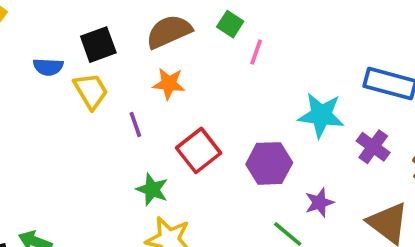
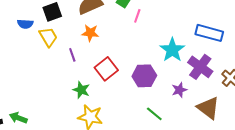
cyan star: (321, 115) -> (172, 50), turned 30
purple cross: (373, 147) -> (200, 67), size x1.4
purple star: (319, 202) -> (179, 90), moved

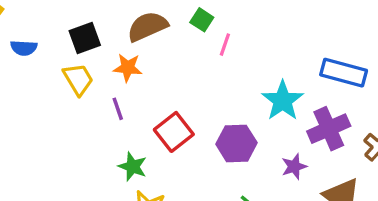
blue semicircle: (25, 24) -> (24, 48), moved
orange star: (90, 33) -> (128, 68), moved
purple cross: (200, 67) -> (329, 129), turned 30

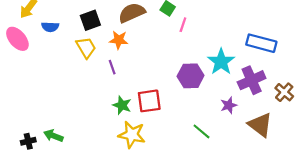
red square: (174, 132) -> (149, 101), moved, turned 30
purple hexagon: (236, 143) -> (191, 76), moved

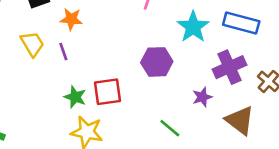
yellow trapezoid: (86, 48) -> (32, 44), moved
cyan star: (221, 62) -> (193, 27), moved

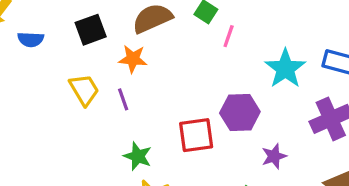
red square: (108, 92) -> (196, 135), moved
purple star: (202, 97) -> (274, 156), moved

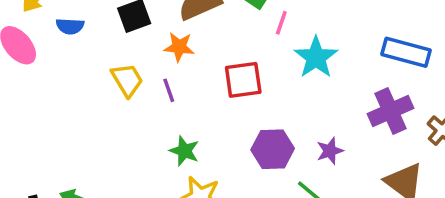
cyan star: (285, 69) -> (316, 57), moved
purple hexagon: (240, 112) -> (273, 149), moved
red square: (196, 135) -> (243, 80), moved

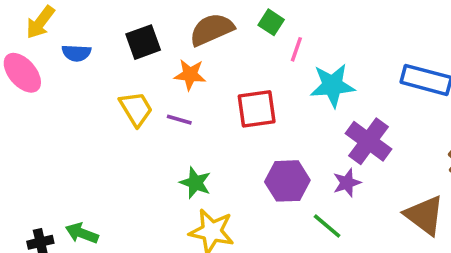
cyan star: (316, 57) -> (332, 85), turned 30
purple line: (169, 90) -> (179, 120), turned -55
purple cross: (390, 111) -> (368, 141), moved, turned -30

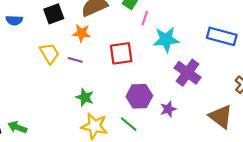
purple star: (347, 183) -> (168, 109), moved
green line: (327, 226) -> (129, 124), moved

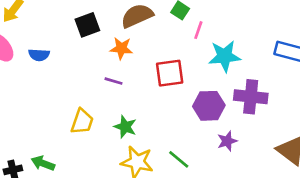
blue semicircle: (14, 20) -> (39, 55), moved
yellow trapezoid: (49, 53) -> (82, 122), moved, turned 50
purple cross: (188, 73) -> (251, 97), turned -30
purple hexagon: (139, 96) -> (209, 106), moved

